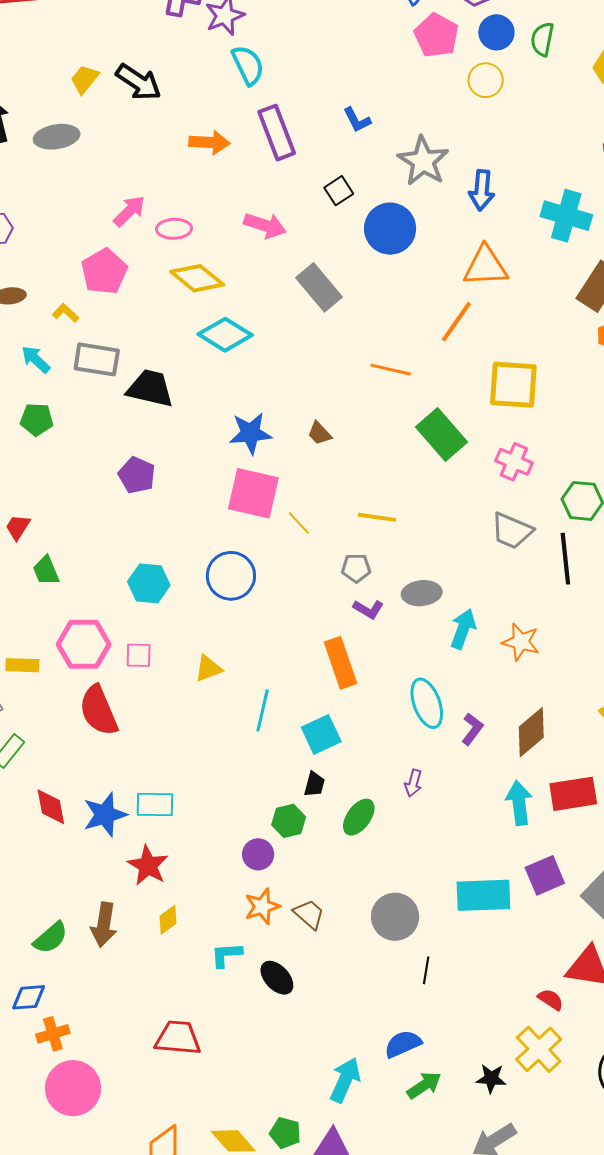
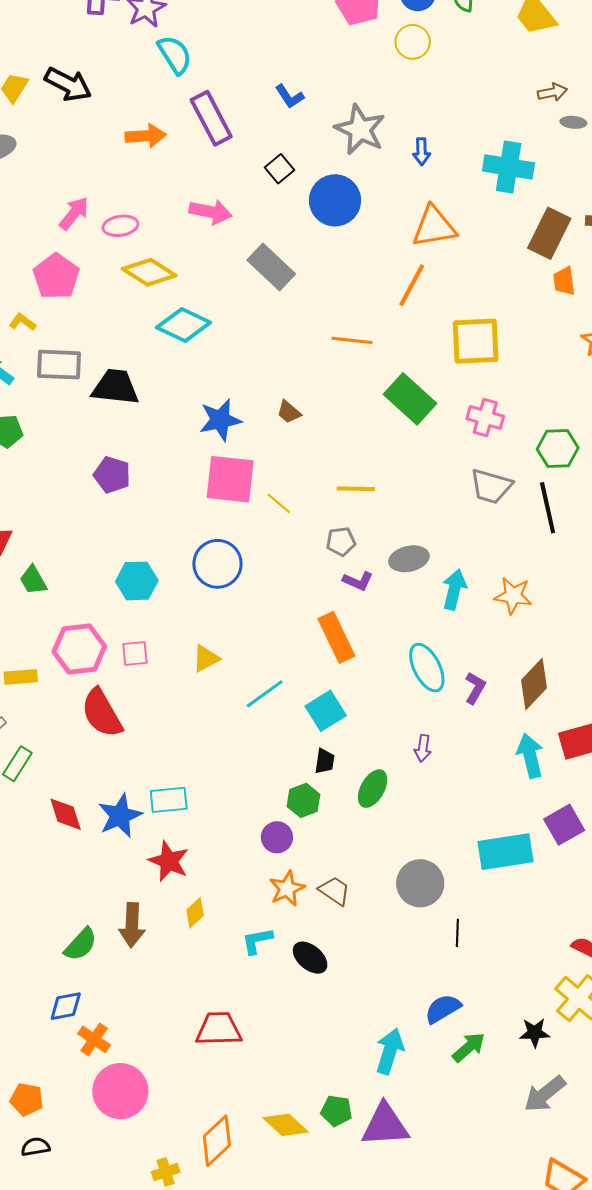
blue arrow: (482, 190) -> (422, 152), size x0.7
cyan line: (263, 710) -> (265, 694), turned 48
orange cross: (53, 1034) -> (94, 1039), turned -32

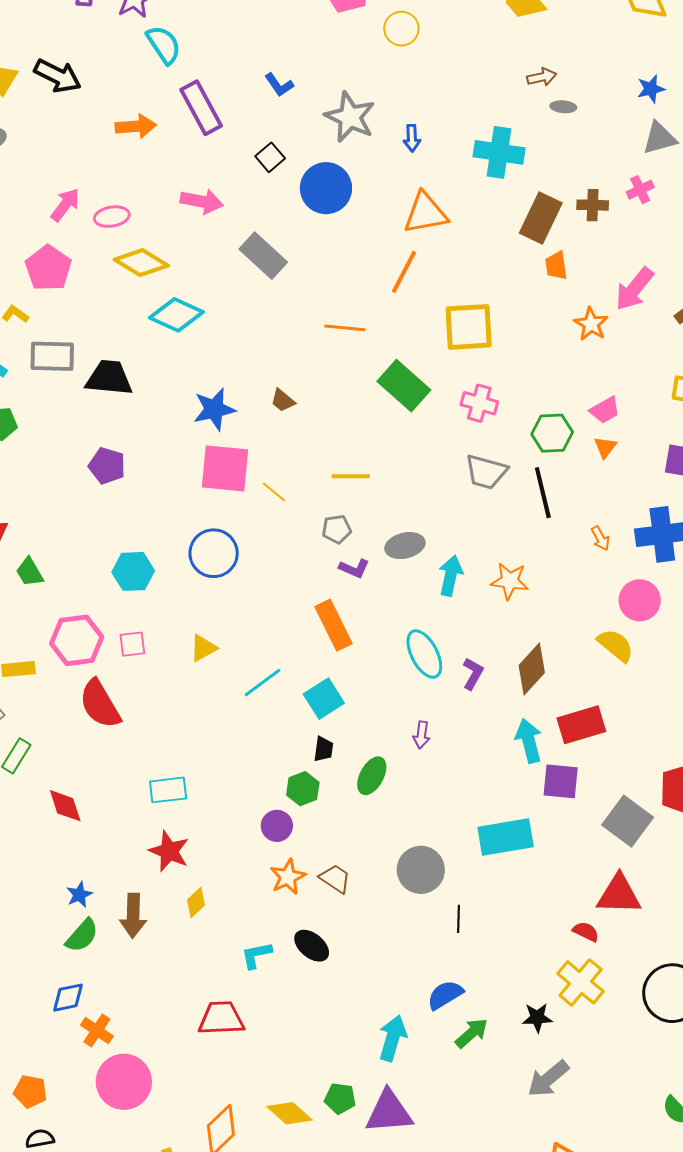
blue star: (120, 816) -> (79, 895), moved, size x0.6
purple square: (564, 825) -> (561, 781), moved, turned 36
cyan L-shape: (257, 941) -> (256, 955), moved

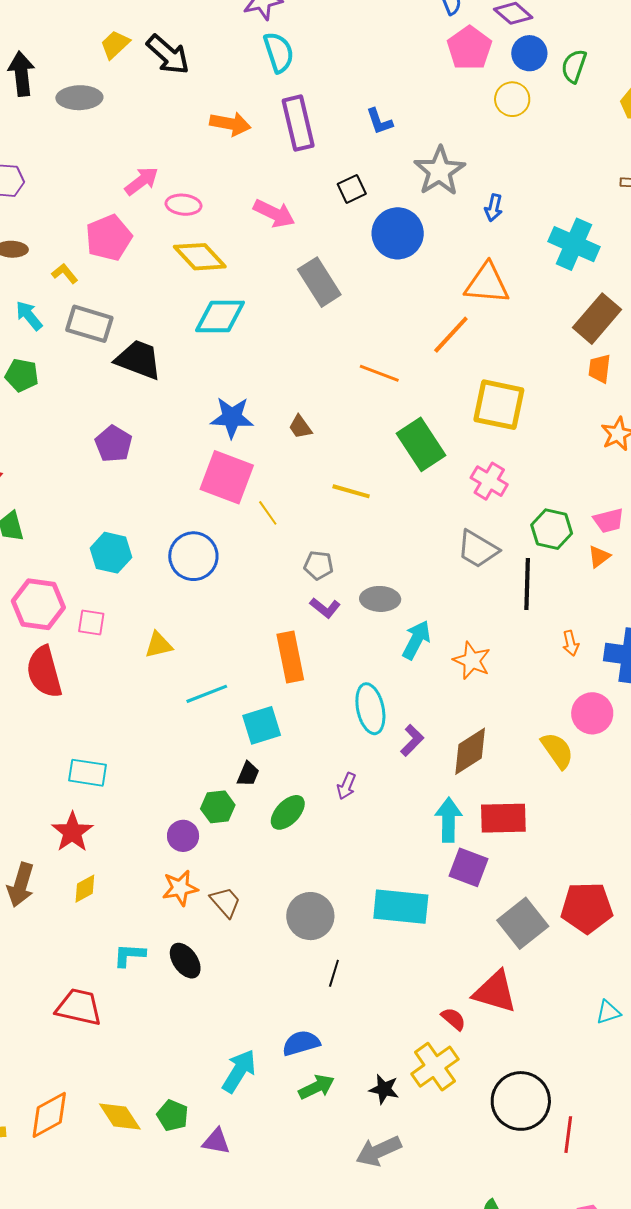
cyan diamond: (176, 315) -> (220, 316), turned -40
yellow line: (351, 476) -> (351, 491), moved
purple triangle: (389, 1112) -> (216, 1141), size x0.6

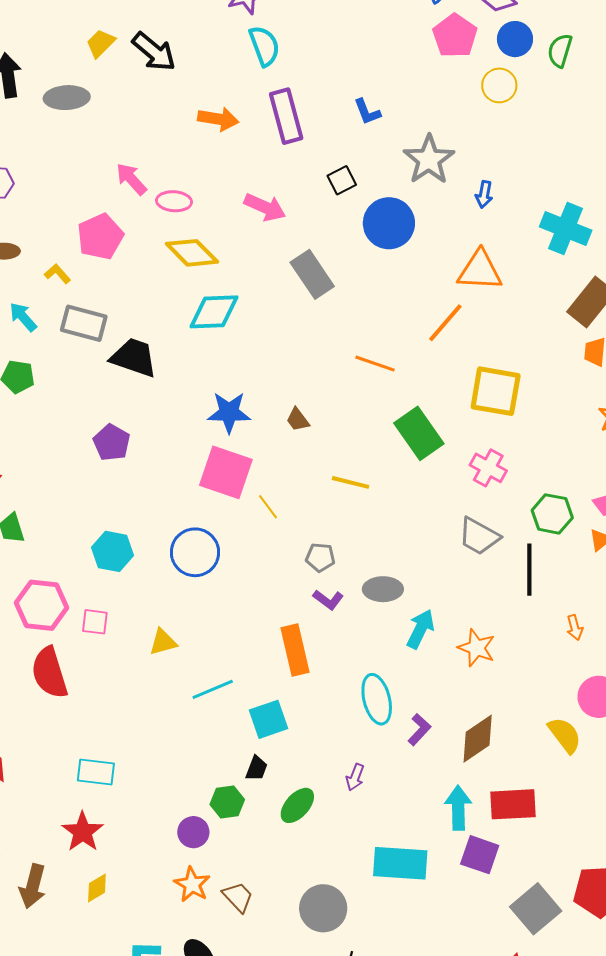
pink arrow: (142, 181) -> (131, 179), turned -93
orange star: (180, 888) -> (192, 884), turned -30
cyan rectangle: (401, 907) -> (400, 863), moved

